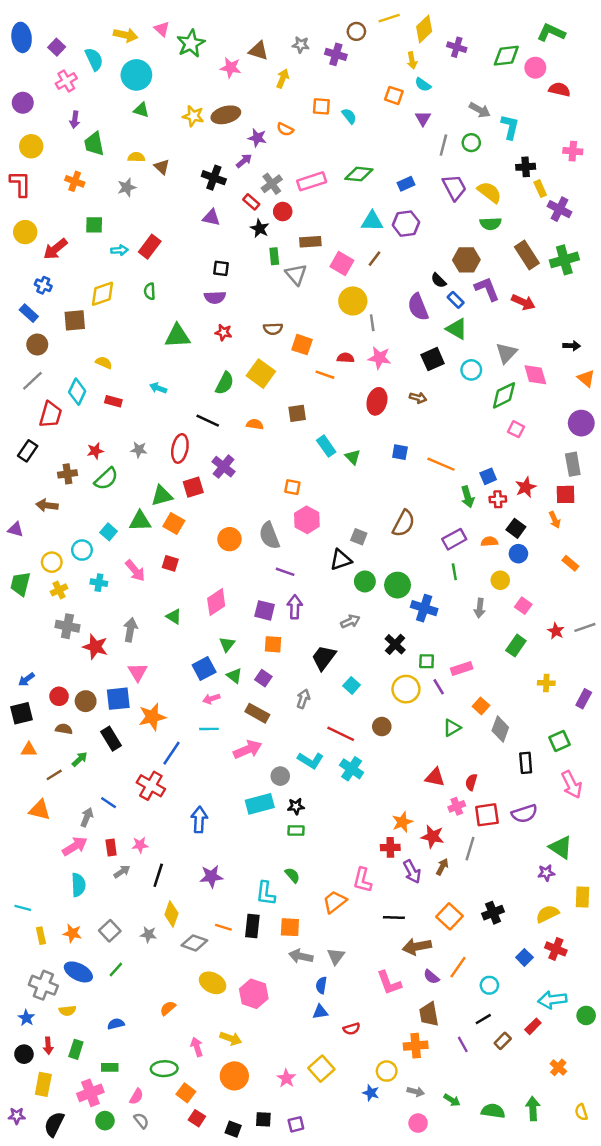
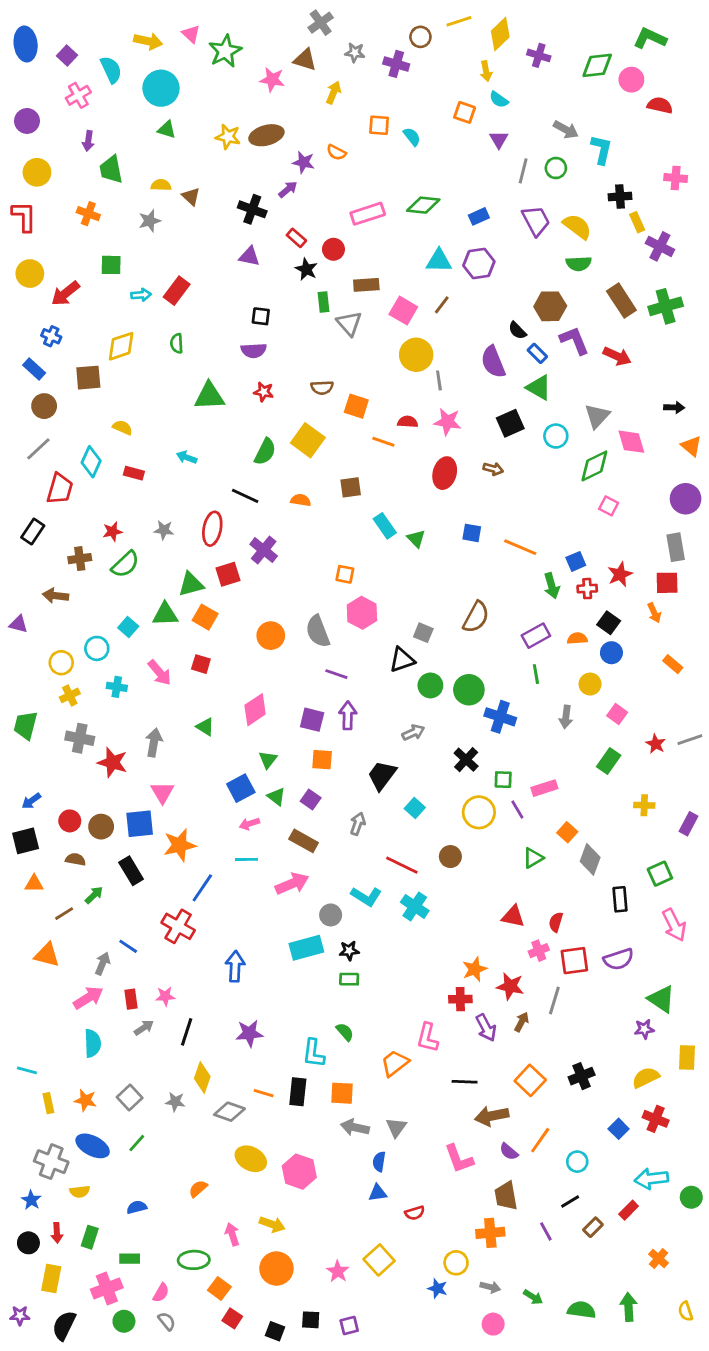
gray cross: (272, 184) -> (321, 23), moved
green trapezoid: (20, 584) -> (26, 725), moved

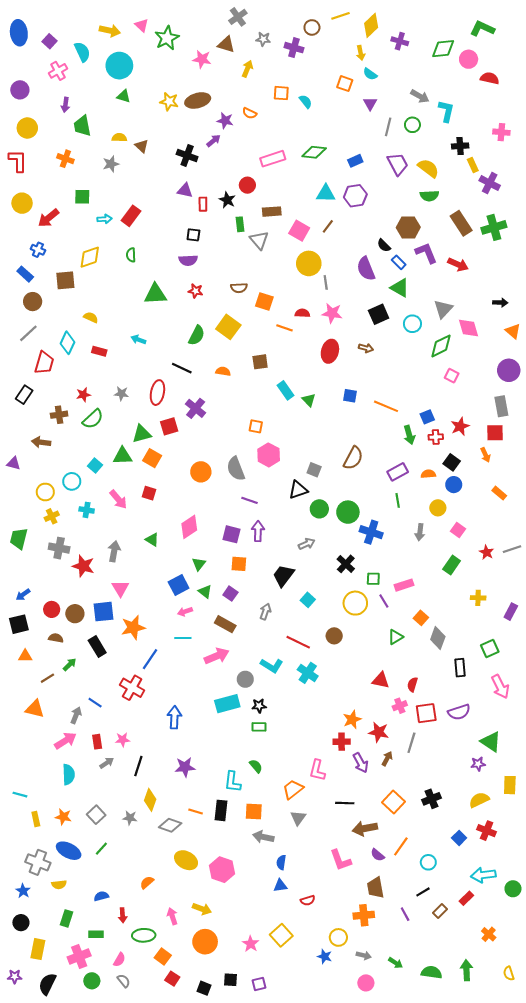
red rectangle: (296, 238) -> (203, 204), moved, turned 48
gray triangle: (396, 1127) -> (298, 818), moved
red arrow: (57, 1233) -> (123, 915), moved

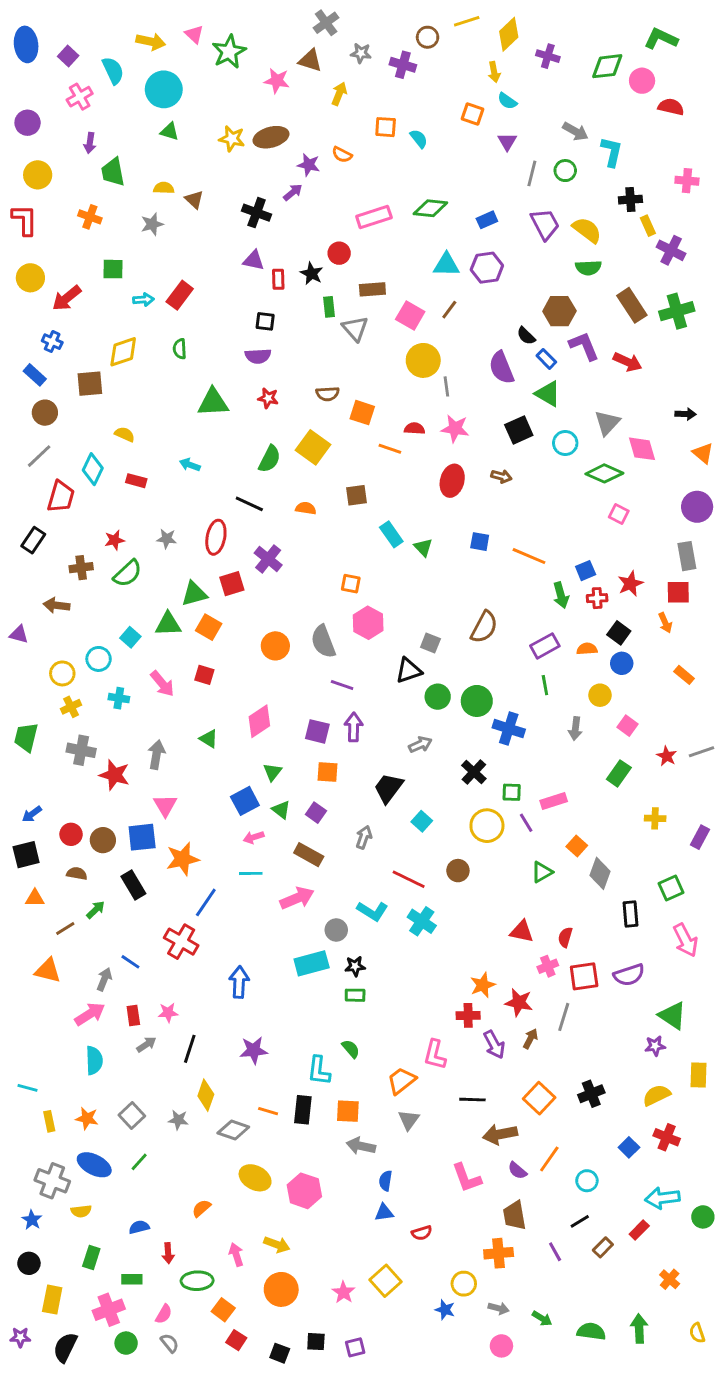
green diamond: (441, 346) -> (604, 473), turned 50

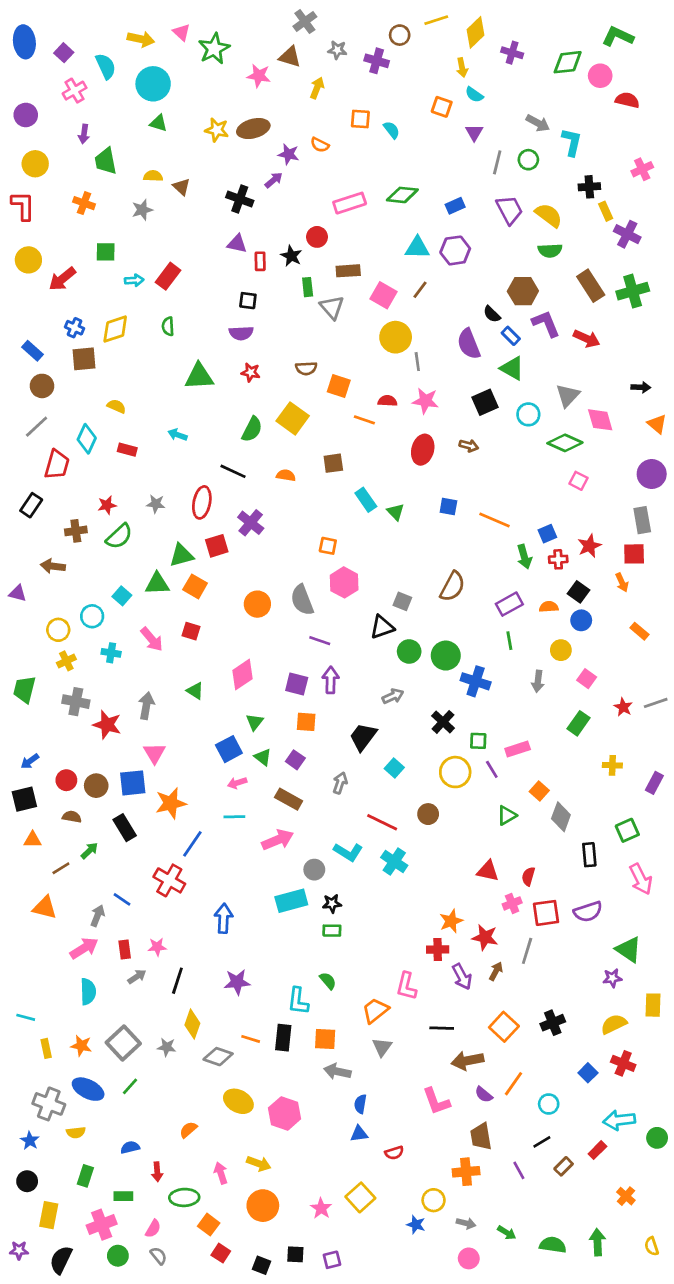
pink cross: (687, 181) -> (642, 169), turned -30
blue cross: (52, 342) -> (75, 328), moved
gray square: (132, 1115) -> (123, 1043), size x1.4

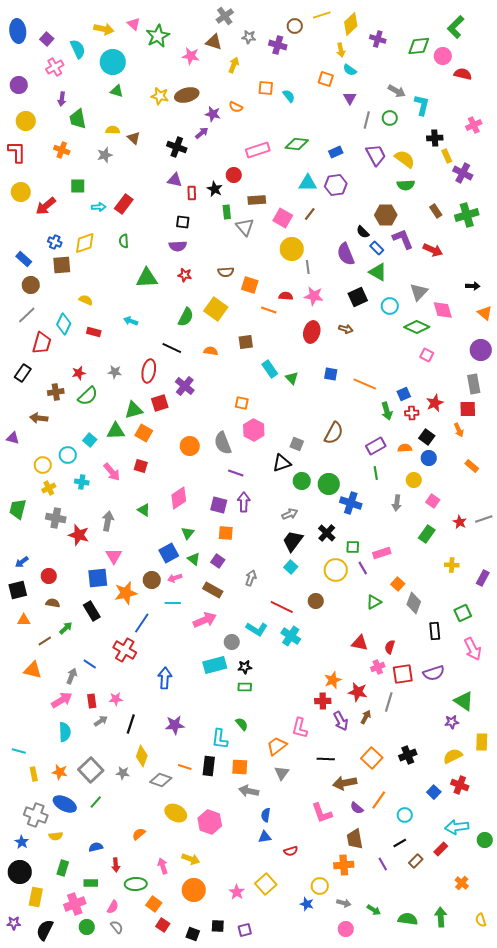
green L-shape: (618, 36) -> (456, 27), turned -70
brown rectangle: (591, 286) -> (436, 211), size x0.6
black trapezoid: (363, 737) -> (293, 541), moved
brown circle: (96, 786) -> (152, 580), moved
black circle: (27, 1181) -> (20, 872), size x1.5

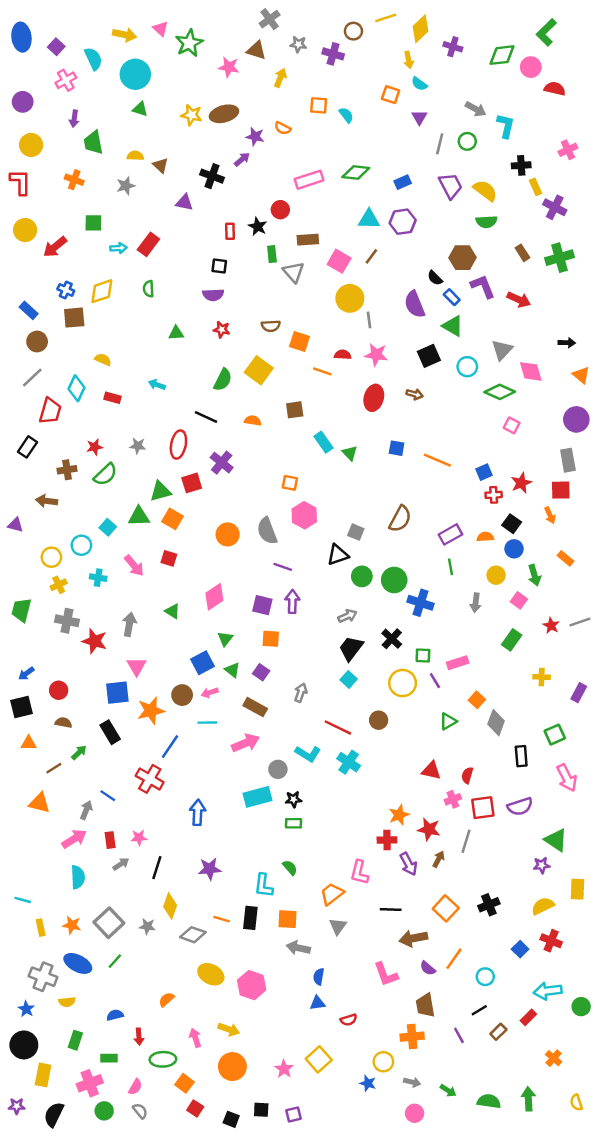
purple triangle: (175, 180) -> (184, 202), moved
green triangle: (147, 278) -> (176, 333), size x0.6
green arrow: (387, 411) -> (534, 575), moved

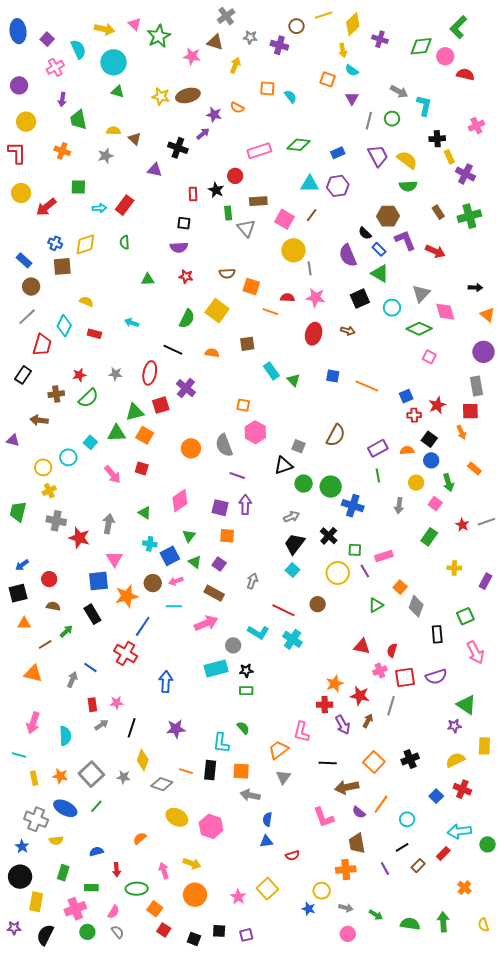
cyan cross: (98, 578) -> (150, 544), moved
pink arrow: (74, 839) -> (33, 723), moved, turned 140

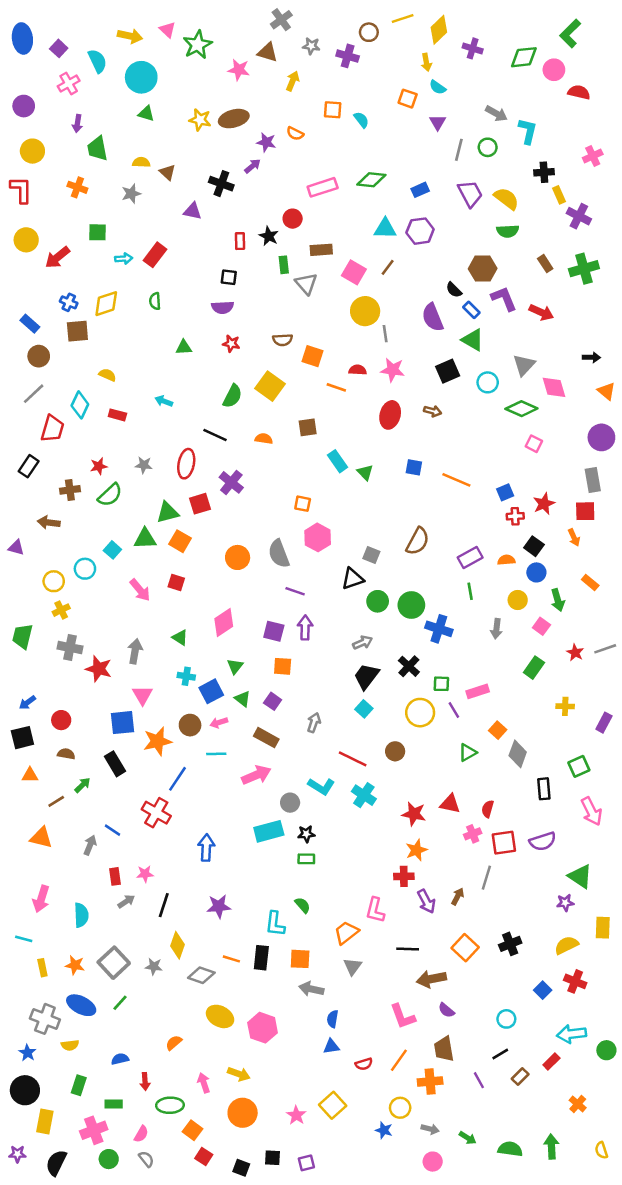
red star: (360, 696) -> (414, 814), moved
orange line: (381, 804) -> (399, 1060), moved

